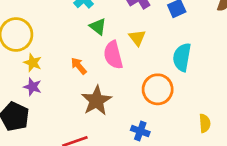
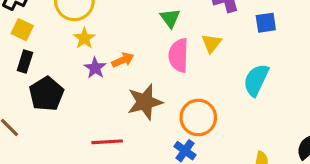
orange arrow: (79, 66) -> (123, 60), moved, turned 90
purple star: (33, 87) -> (95, 68), moved
orange circle: (158, 89) -> (198, 117), moved

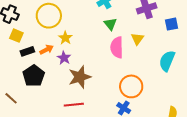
yellow star: (84, 38) -> (65, 38), moved
orange arrow: (123, 60) -> (46, 50), moved
black rectangle: (25, 61) -> (27, 51), moved, turned 56
brown star: (145, 102) -> (80, 77), moved

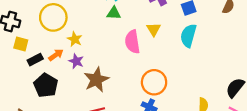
green triangle: (110, 24) -> (114, 13), moved, turned -40
cyan semicircle: (167, 61) -> (188, 36), moved

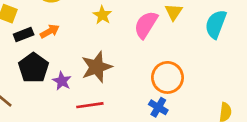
yellow star: (75, 39) -> (102, 15), moved
pink semicircle: (132, 42) -> (146, 25), turned 35
purple star: (76, 61) -> (62, 81), moved

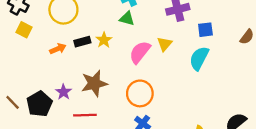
black rectangle: (24, 35) -> (82, 42), moved
black pentagon: (34, 68) -> (39, 104), moved
orange circle: (167, 77) -> (140, 93), moved

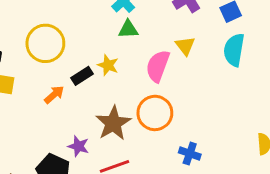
orange circle: (140, 93) -> (155, 113), moved

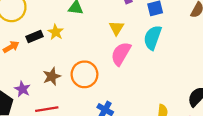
pink semicircle: (158, 66) -> (121, 54), moved
brown star: (113, 123) -> (52, 76), size x0.7

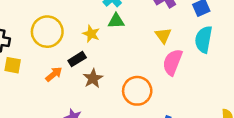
yellow star: (56, 32) -> (91, 34), moved
brown star: (52, 76) -> (93, 78), moved

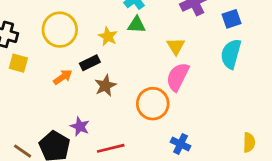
yellow triangle: (163, 35) -> (176, 46), moved
pink semicircle: (173, 62) -> (178, 77), moved

